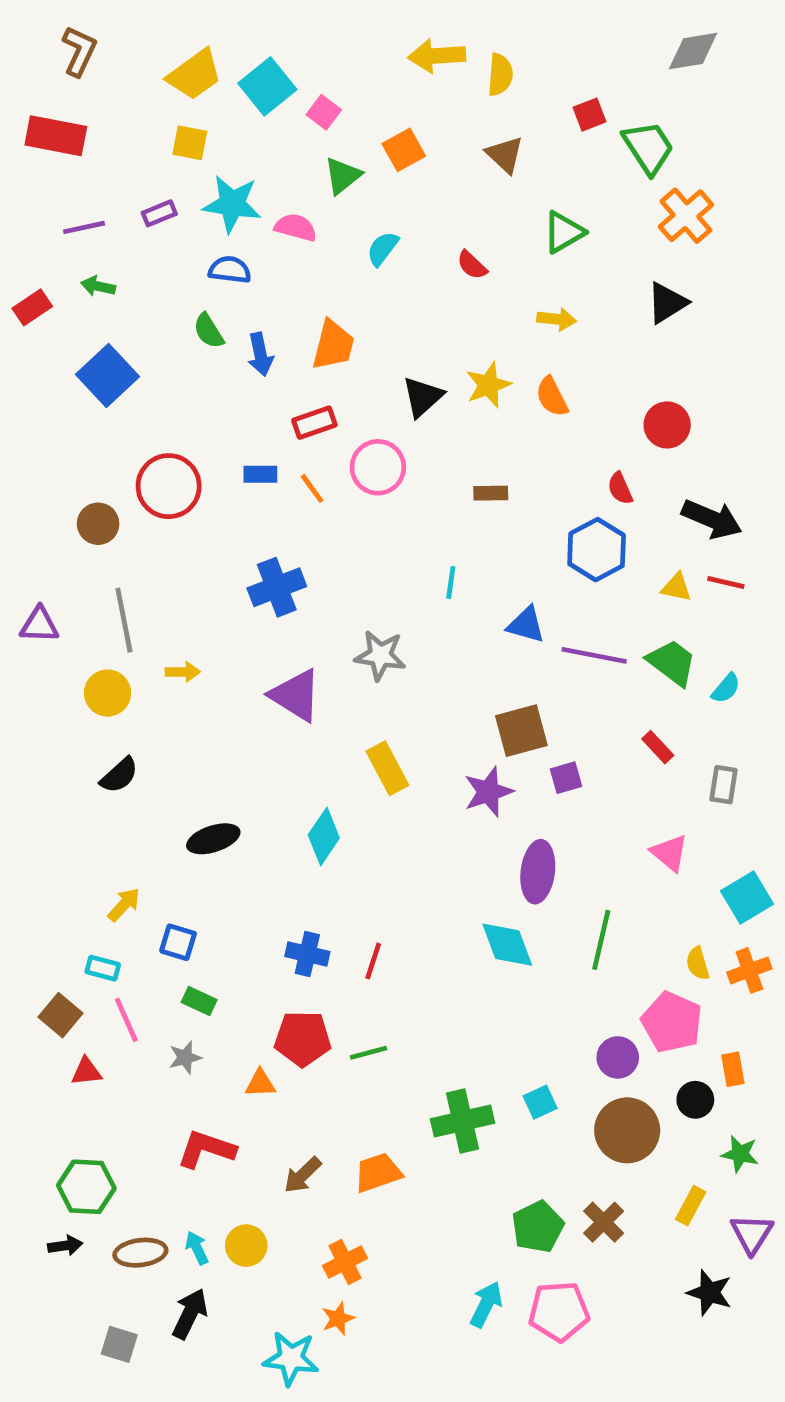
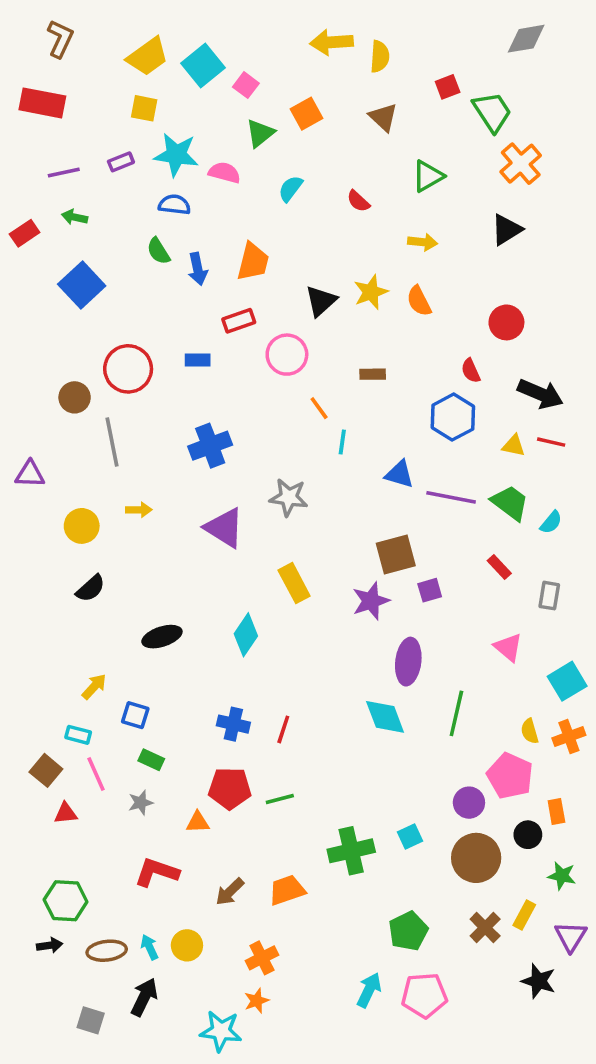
orange line: (312, 488) -> (319, 408), moved
gray line: (124, 620) -> (112, 442), moved
brown cross: (604, 1222) -> (485, 928), moved

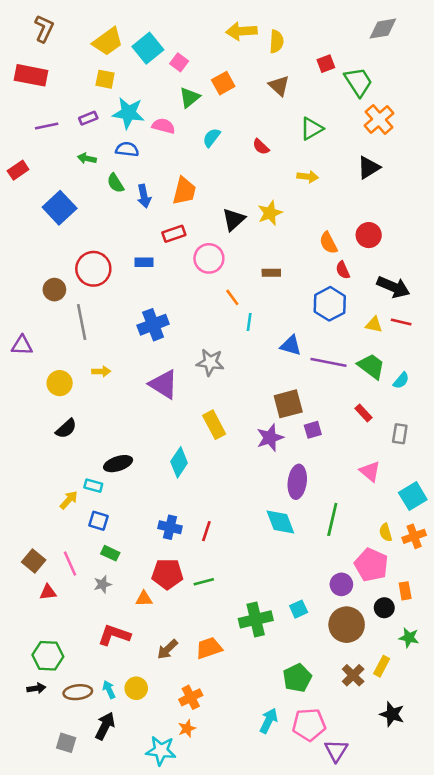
green arrow: (75, 217) -> (87, 158), moved
orange semicircle: (419, 301) -> (328, 243), moved
cyan rectangle: (78, 735) -> (93, 486), moved
purple triangle: (571, 936) -> (336, 751), moved

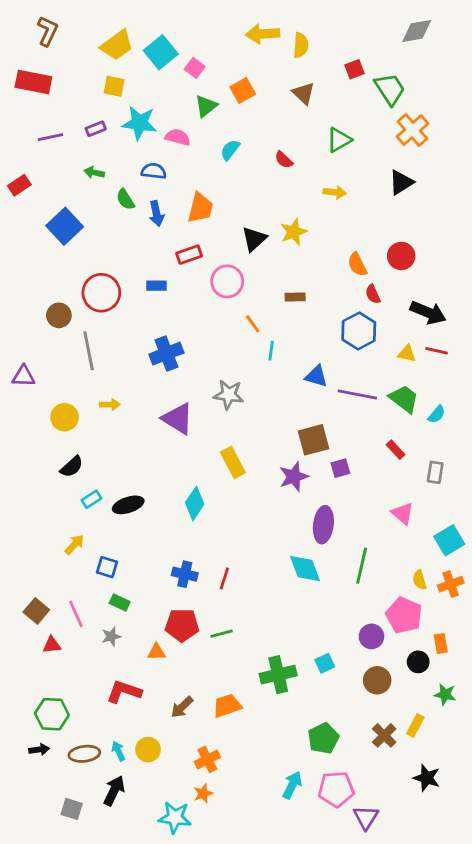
blue semicircle: (127, 149) -> (154, 171), moved
cyan rectangle: (93, 486) -> (91, 499), moved, turned -48
brown circle: (347, 625) -> (377, 680), size x0.7

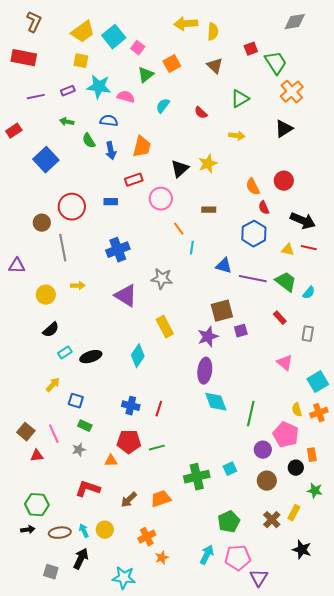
purple ellipse: (323, 525) -> (205, 371), moved
green line: (362, 566) -> (251, 414), moved
orange star: (203, 793) -> (162, 558), moved

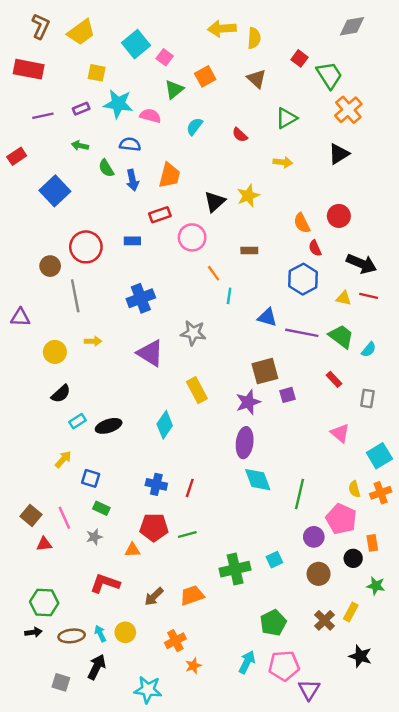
yellow trapezoid: (83, 32) -> (81, 32), moved
red square: (251, 49) -> (299, 58), turned -32

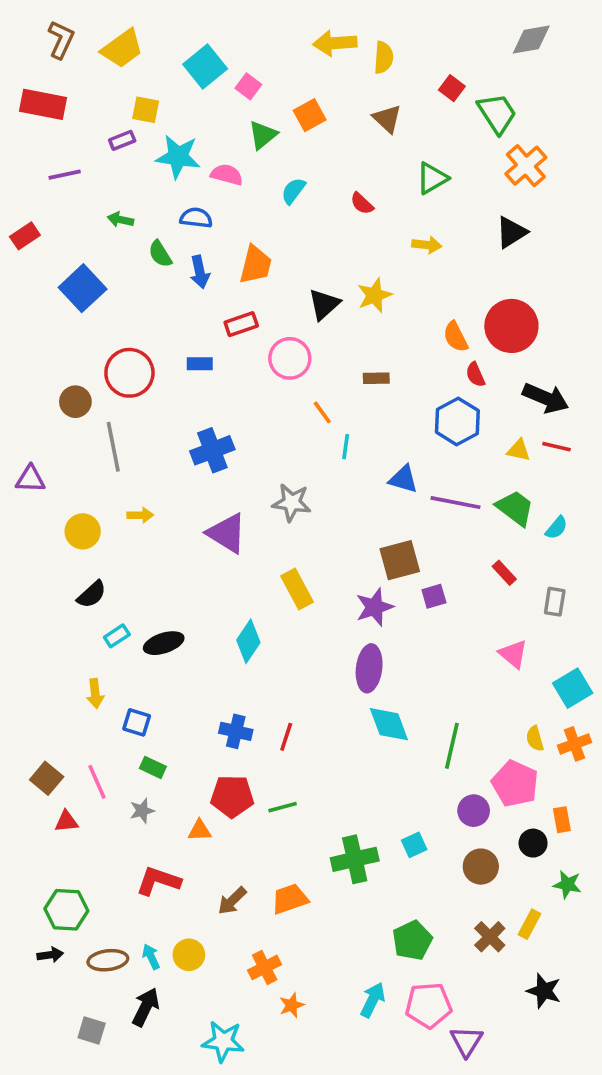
purple rectangle: (81, 109) -> (122, 140), moved
red circle: (339, 216) -> (511, 326), size x1.5
yellow arrow: (63, 459) -> (95, 694), turned 132

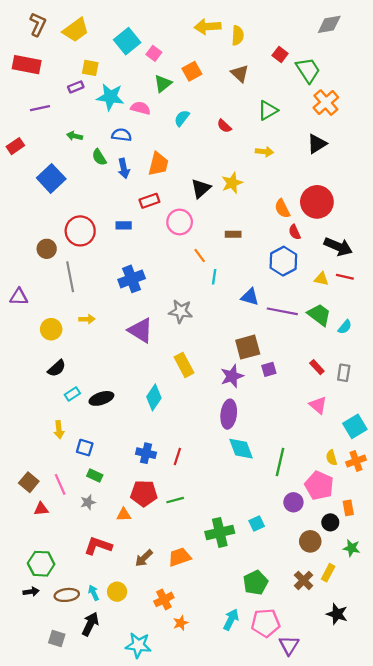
red rectangle: (504, 573) -> (317, 367), moved
brown circle: (481, 867) -> (310, 541), moved

